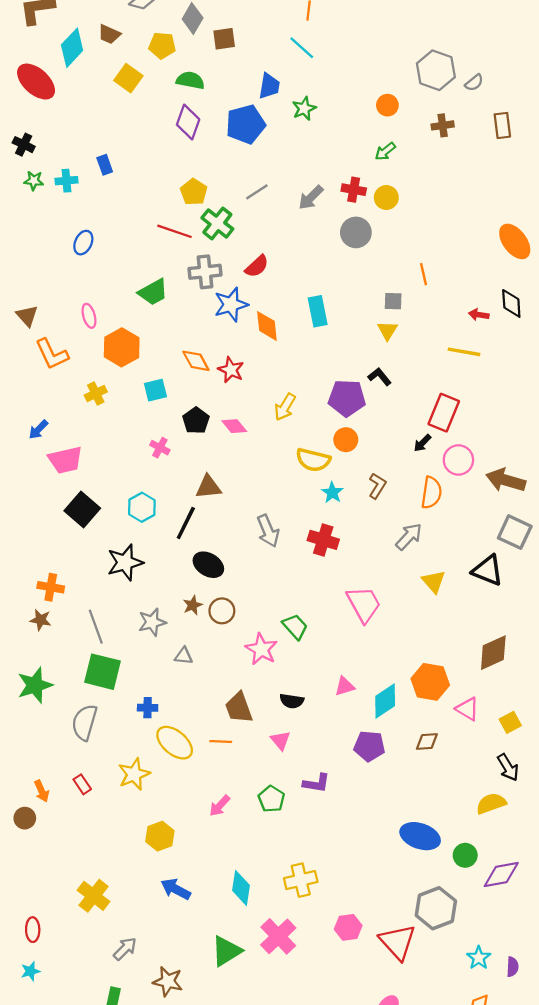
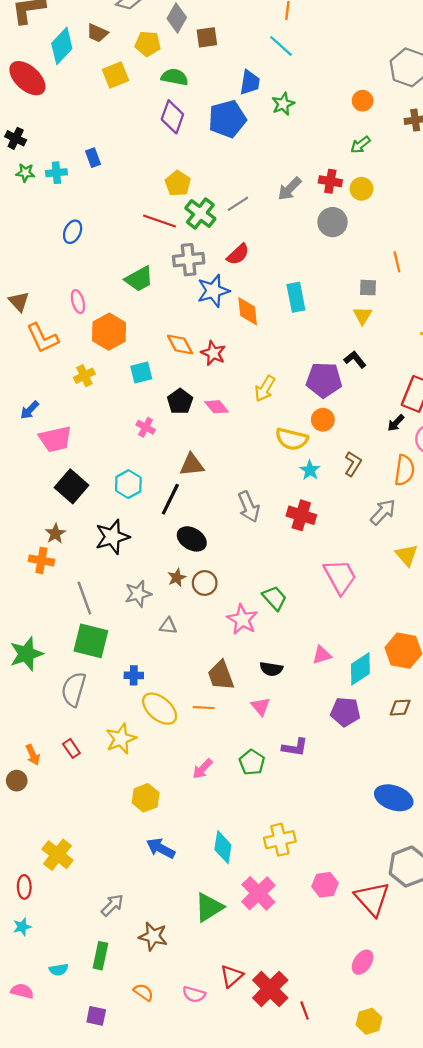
yellow square: (128, 78) -> (116, 75), turned 32
gray line: (257, 192) -> (238, 204), moved
brown star: (41, 620) -> (55, 534), moved, turned 30
yellow cross: (93, 896) -> (58, 855), moved

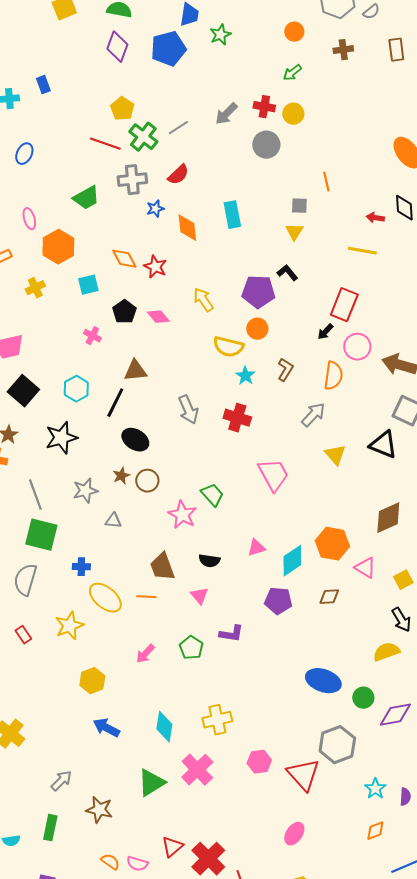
blue star: (213, 291) -> (155, 209), size x0.6
yellow arrow: (265, 389) -> (203, 300), turned 115
orange semicircle: (143, 992) -> (110, 862), moved

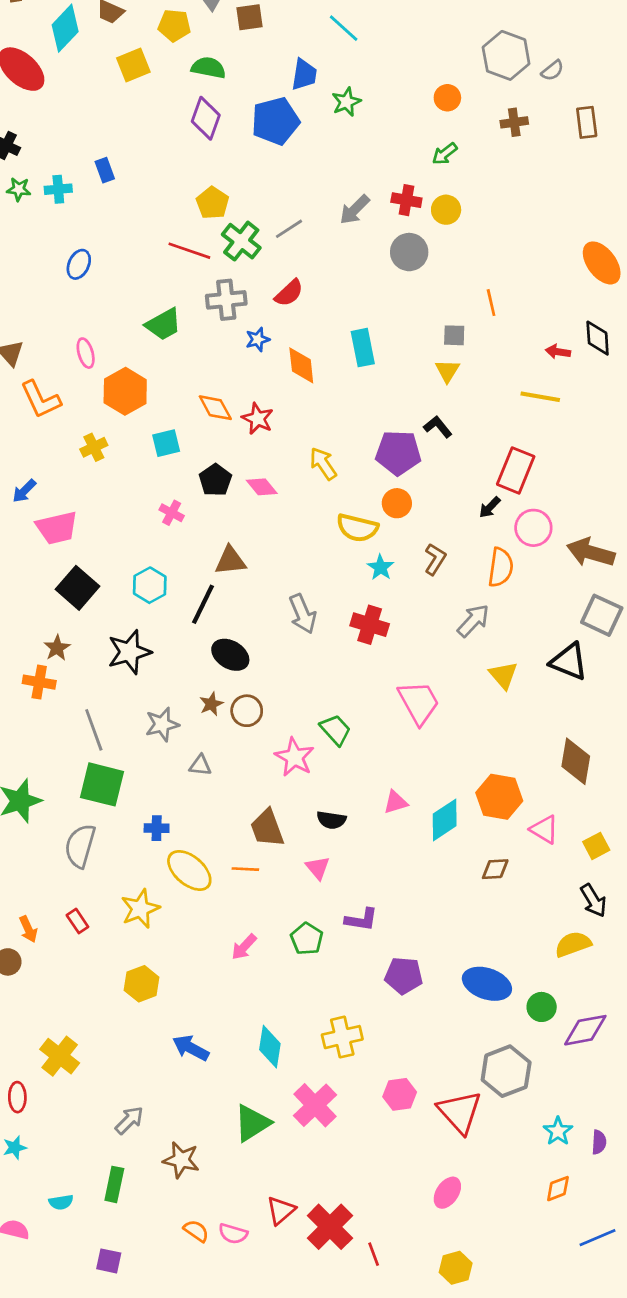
brown diamond: (388, 518) -> (576, 761), turned -56
purple pentagon: (278, 601) -> (404, 976), moved
yellow hexagon: (92, 681) -> (142, 984), moved

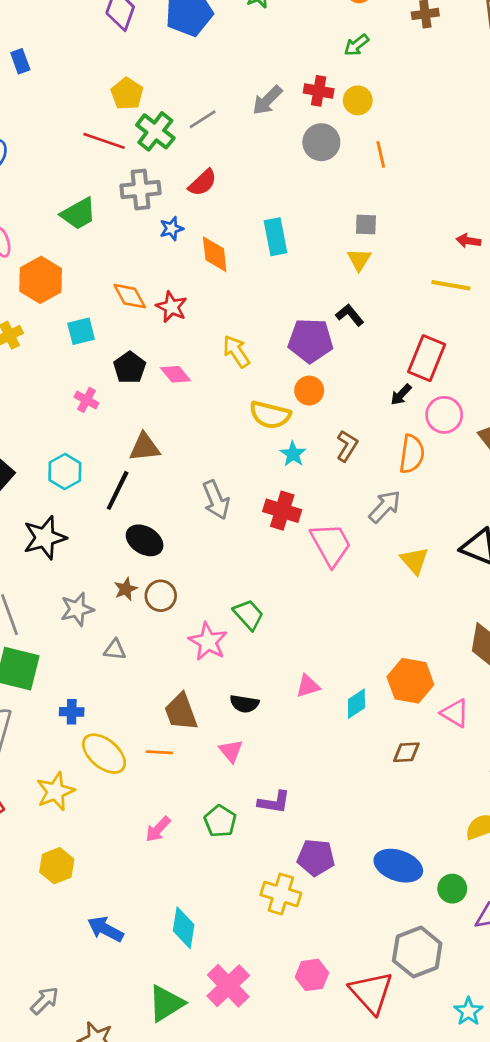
orange line: (491, 303) -> (381, 154), moved
pink trapezoid: (419, 703) -> (331, 544), moved
cyan diamond: (445, 820) -> (356, 704), size x0.7
yellow cross: (342, 1037) -> (281, 894), moved, turned 30

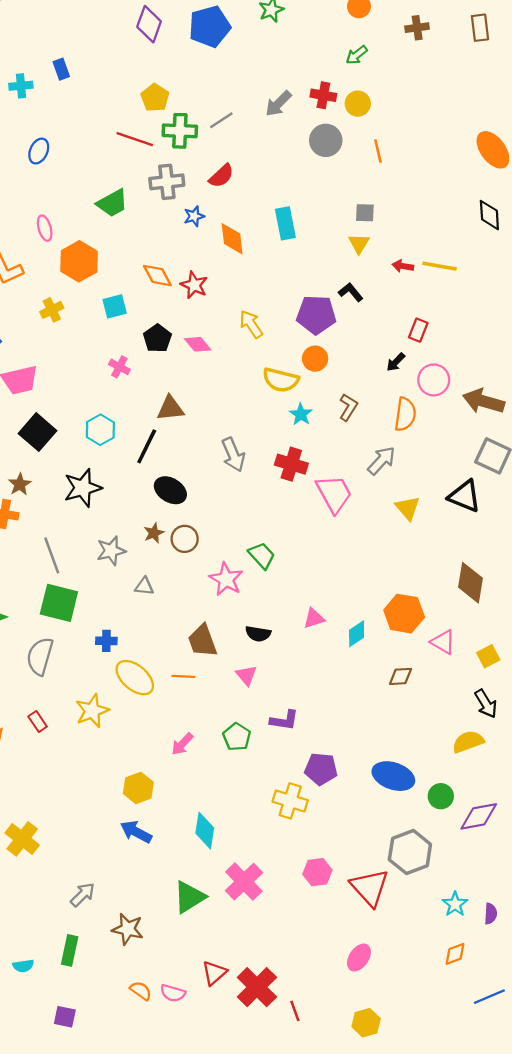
green cross: (155, 131) -> (180, 131), turned -36
red arrow: (468, 241) -> (403, 266), moved
red rectangle: (427, 358) -> (418, 330), size x0.6
yellow hexagon: (57, 866) -> (138, 788), moved

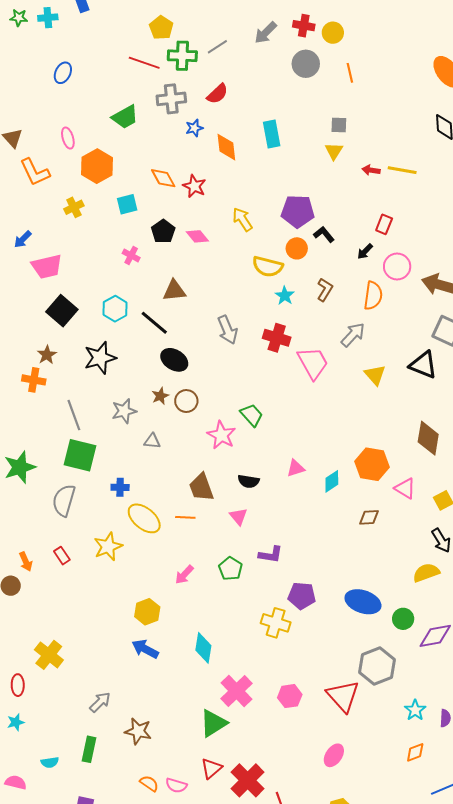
black L-shape: (351, 292) -> (324, 234), moved
black line: (147, 446) -> (154, 323), turned -76
pink hexagon: (317, 872) -> (290, 696), moved
green triangle: (189, 897) -> (213, 723), moved

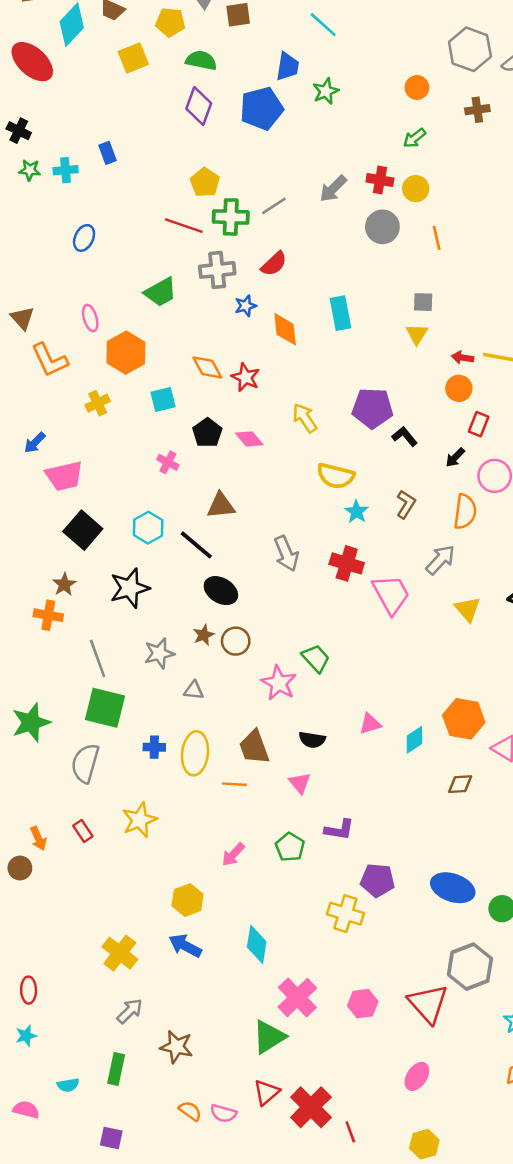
orange circle: (297, 248) -> (459, 388), moved
yellow ellipse: (144, 518) -> (195, 753), moved, turned 56
yellow cross: (49, 655) -> (120, 953), moved

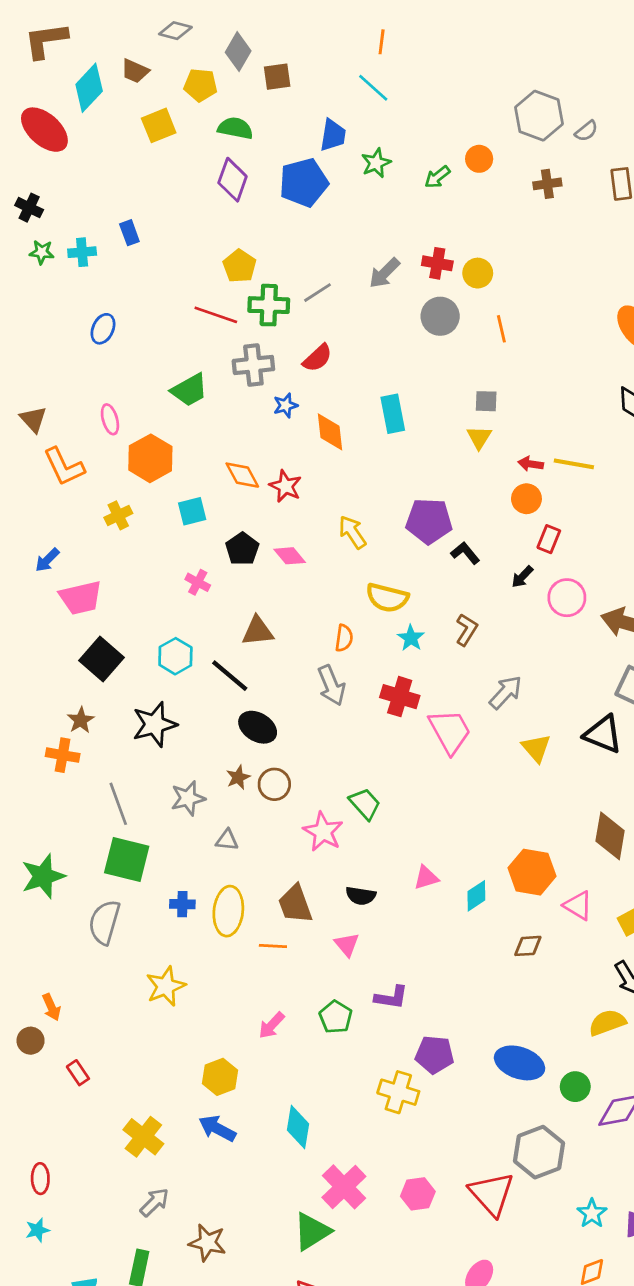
green arrow: (414, 138) -> (437, 177), moved
orange semicircle: (465, 512) -> (344, 638), moved, size x0.7
red rectangle: (83, 831) -> (78, 1073), moved

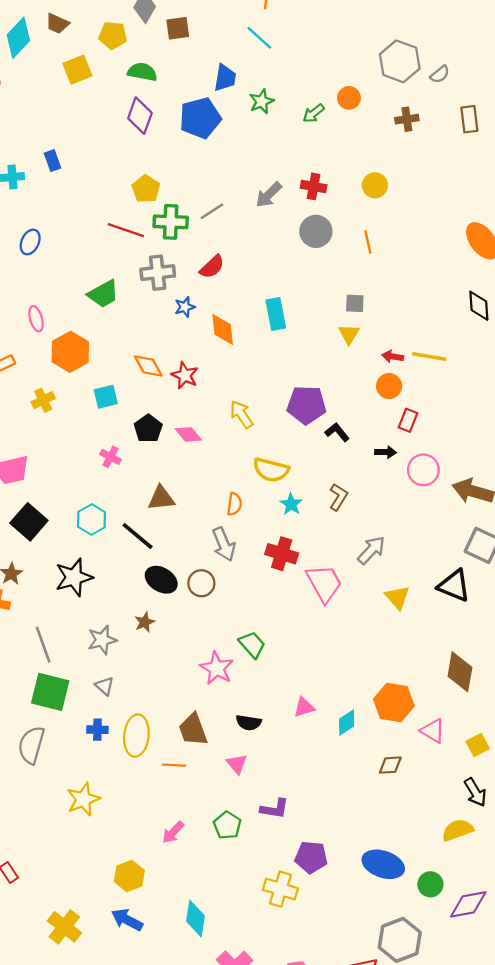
yellow circle: (478, 273) -> (375, 185), moved
black arrow: (522, 577) -> (386, 452), turned -132
brown circle: (274, 784) -> (201, 583), moved
gray triangle: (227, 840) -> (105, 686), moved, turned 36

